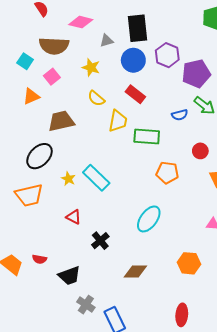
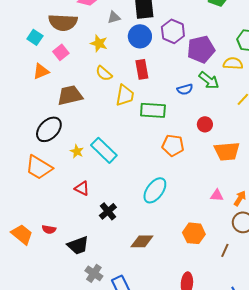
red rectangle: (135, 94) -> (142, 69), turned 42
orange trapezoid: (29, 195) -> (39, 167), turned 44

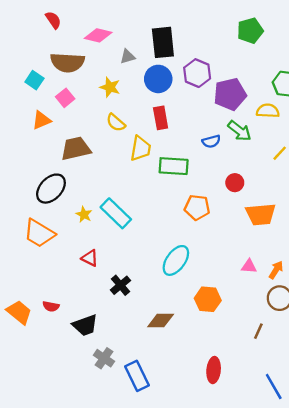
orange hexagon: (194, 233) -> (208, 299), moved

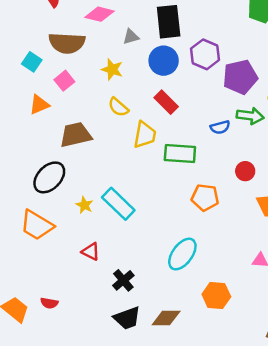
red rectangle: (161, 118) -> (166, 102), turned -35
green arrow: (240, 131) -> (250, 116), turned -30
black trapezoid: (85, 325) -> (127, 318), moved

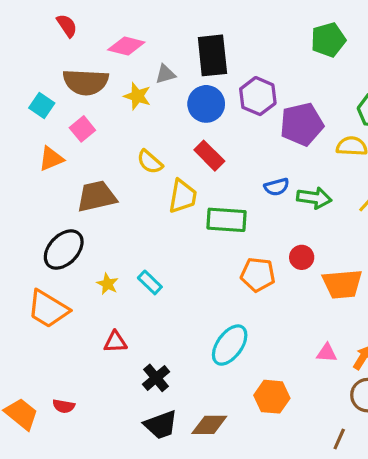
yellow star: (112, 69) -> (137, 96), moved
green arrow: (250, 116) -> (314, 198), moved
red circle: (245, 171) -> (302, 257), moved
cyan rectangle: (118, 204) -> (150, 282), size x0.6
red triangle: (91, 252) -> (115, 342), turned -30

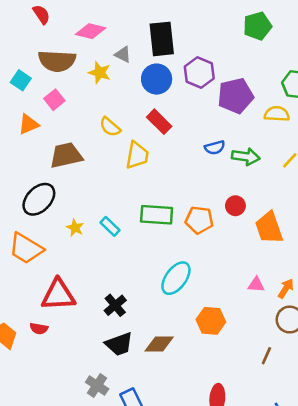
gray triangle: (165, 74) -> (123, 54), turned 42
green rectangle: (227, 220) -> (157, 215), moved
orange trapezoid: (342, 284) -> (269, 228), turned 76
red triangle: (115, 342) -> (58, 295), moved, size x1.8

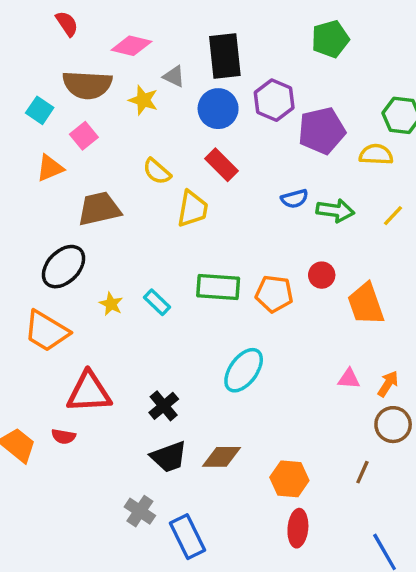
green pentagon: (257, 26) -> (330, 39), moved
orange hexagon: (211, 321) -> (289, 479), moved

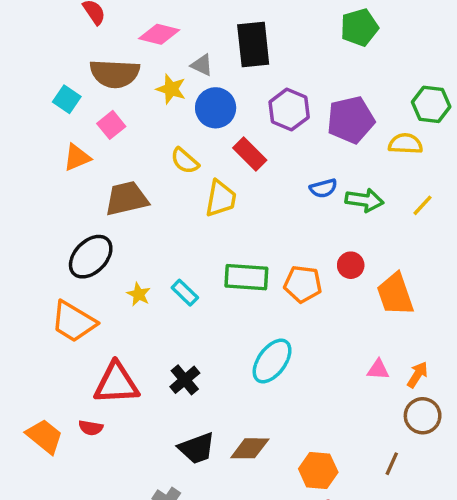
purple hexagon: (274, 100) -> (289, 110), moved
blue circle: (218, 109) -> (216, 108), moved
black cross: (164, 406) -> (185, 380), moved

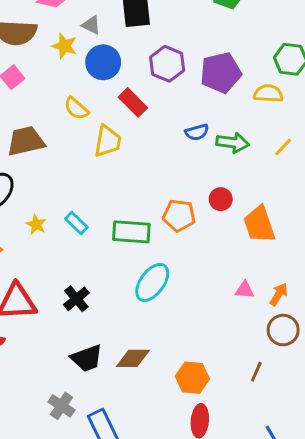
green rectangle: (246, 277) -> (131, 232), moved

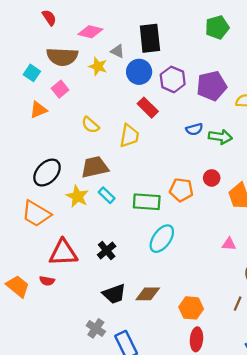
blue circle: (103, 62) -> (139, 72), moved
yellow semicircle: (76, 108) -> (90, 125), moved
brown trapezoid: (26, 141) -> (95, 167), moved
yellow star: (36, 224) -> (77, 196), size x1.5

